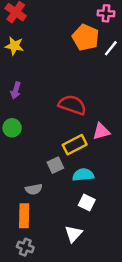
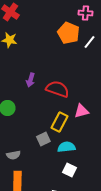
purple arrow: (16, 90) -> (30, 80), moved
yellow rectangle: (75, 145) -> (59, 122), turned -36
gray semicircle: (34, 189) -> (13, 155), moved

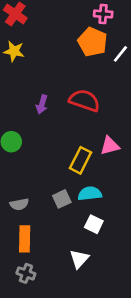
pink cross: (85, 13) -> (103, 14), moved
red semicircle: (57, 89) -> (84, 100), moved
gray square: (43, 139) -> (62, 199), moved

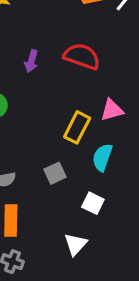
cyan semicircle: (90, 194) -> (102, 157), moved, turned -65

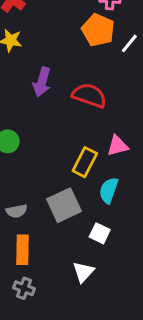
purple arrow: (31, 61) -> (42, 82), moved, size x1.4
gray square: (55, 173) -> (64, 205), size x1.6

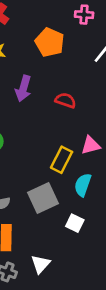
orange pentagon: (98, 30) -> (50, 42), moved
red semicircle: (89, 95) -> (66, 100), size x0.7
white triangle: (83, 272) -> (40, 264), moved

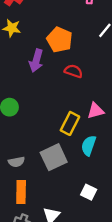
orange pentagon: (50, 42) -> (59, 40), moved
white square: (75, 223) -> (89, 192), moved

